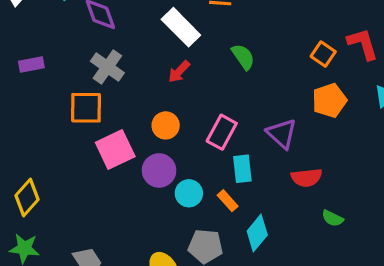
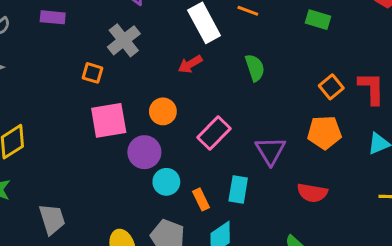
orange square: (86, 108) -> (93, 73), size x0.6
cyan rectangle: (242, 169) -> (238, 189), moved
red semicircle: (307, 178) -> (312, 193), moved

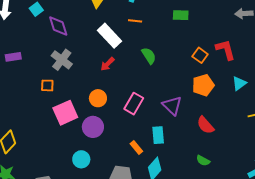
cyan circle: (166, 182) -> (81, 159), moved
red semicircle: (312, 193) -> (205, 125), turned 54

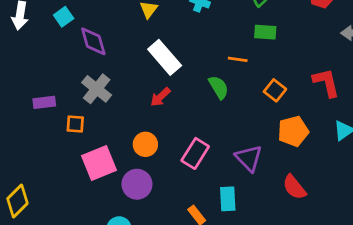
orange line: (135, 21) -> (238, 59), moved
orange square: (200, 55) -> (275, 90), moved
purple rectangle: (13, 57) -> (44, 102), moved

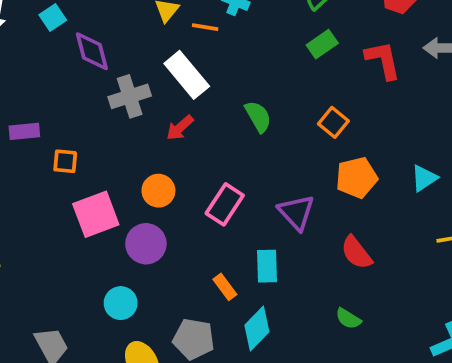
green rectangle: (265, 32) -> (322, 44), turned -40
orange line: (238, 59) -> (205, 27), moved
red L-shape: (326, 83) -> (383, 60), moved
gray cross: (97, 89) -> (130, 96), moved, turned 32

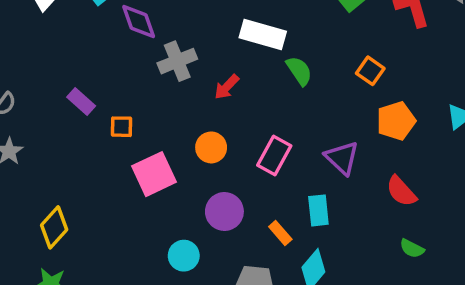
white rectangle: (187, 75) -> (263, 34), moved, turned -30
purple rectangle: (24, 131) -> (81, 102), turned 52
purple circle: (146, 244) -> (224, 212), moved
green semicircle: (348, 319) -> (412, 249), moved

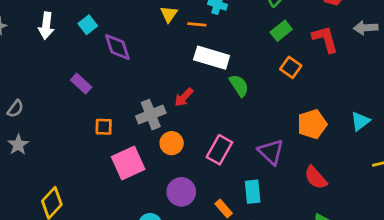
gray cross: (177, 61) -> (151, 115), moved
orange square: (370, 71) -> (291, 67), moved
purple rectangle: (81, 102) -> (81, 84), moved

